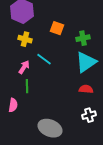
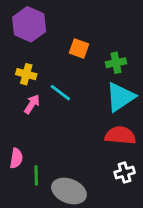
yellow cross: (25, 39) -> (26, 74), moved
green line: (27, 86) -> (36, 175), moved
red semicircle: (86, 89) -> (120, 135), size x1.5

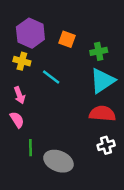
purple hexagon: (29, 24) -> (30, 33), moved
pink arrow: (32, 104) -> (19, 95), moved, turned 126
pink semicircle: (16, 158) -> (17, 120), moved, turned -42

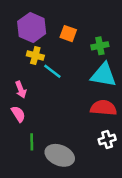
yellow cross: (22, 61) -> (35, 55), moved
cyan triangle: (102, 81) -> (104, 75), turned 44

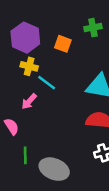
green cross: (100, 46) -> (93, 28), moved
pink arrow: (21, 90) -> (29, 101), moved, turned 63

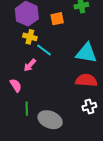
orange square: (63, 44) -> (57, 19), turned -32

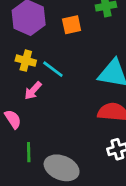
yellow cross: (30, 37) -> (26, 61), moved

